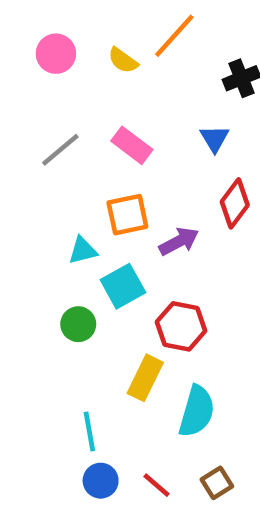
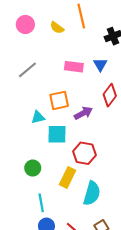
orange line: (174, 36) -> (81, 16), turned -55
pink rectangle: (132, 145) -> (74, 67), moved, turned -30
cyan square: (123, 286) -> (57, 134), turned 30
green circle: (78, 324) -> (33, 168), moved

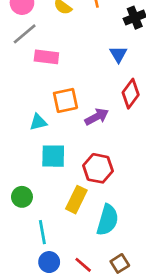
pink rectangle: (74, 67) -> (46, 57), moved
gray line: (27, 70) -> (25, 34), moved
cyan square: (57, 134) -> (53, 156), moved
green circle: (33, 168) -> (22, 197), moved

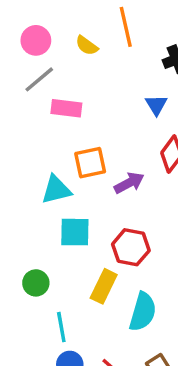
cyan triangle: (38, 122) -> (56, 190), size x1.4

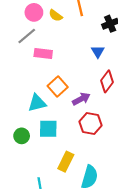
pink circle: (36, 40) -> (34, 12), moved
orange square: (90, 163) -> (58, 86), turned -30
red hexagon: (131, 247) -> (91, 124), moved
green circle: (36, 283) -> (22, 136), moved

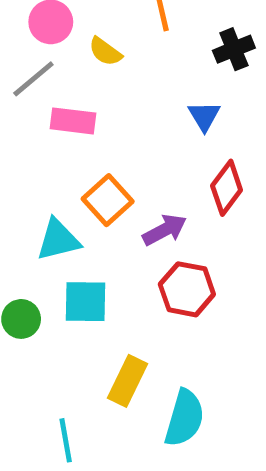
yellow semicircle: (56, 15) -> (105, 52), moved

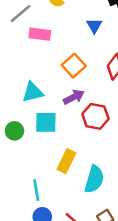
blue triangle: (204, 116) -> (94, 26), moved
orange square: (108, 200) -> (74, 66), moved
purple arrow: (165, 230) -> (74, 97), moved

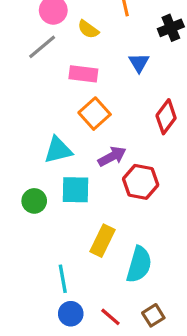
pink rectangle: (40, 34) -> (83, 74), moved
orange square: (74, 66) -> (95, 114), moved

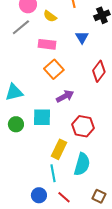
cyan triangle: (58, 150) -> (14, 92), moved
red hexagon: (141, 182) -> (83, 126), moved
cyan line: (63, 279) -> (53, 173), moved
brown square: (153, 315) -> (99, 196), moved, turned -32

